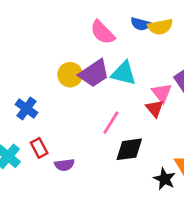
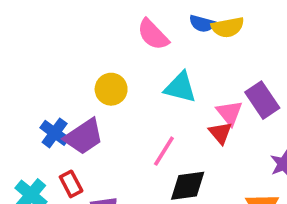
purple trapezoid: (94, 73) -> (84, 137), moved

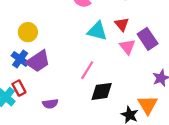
yellow circle: (111, 89) -> (28, 32), moved
red triangle: (220, 133) -> (122, 24), moved
red rectangle: (71, 184) -> (19, 88), moved

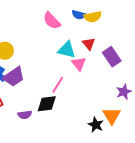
pink triangle: (127, 47) -> (79, 64), moved
black diamond: (102, 91) -> (47, 104), moved

